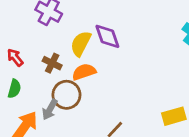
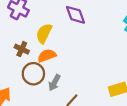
purple diamond: (107, 36) -> (75, 15), moved
gray arrow: (50, 109) -> (54, 83), moved

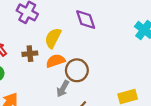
brown cross: (22, 49) -> (30, 54), turned -32
brown circle: (33, 74) -> (77, 70), moved

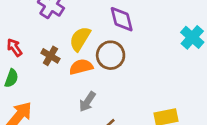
brown cross: (30, 54) -> (50, 56), turned 32
brown circle: (77, 70) -> (111, 55), moved

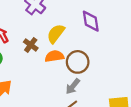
brown circle: (111, 55) -> (78, 62), moved
gray arrow: (87, 102) -> (73, 86), moved

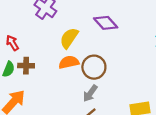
purple diamond: (91, 21) -> (106, 23), turned -30
brown cross: (31, 45) -> (26, 66), moved, turned -32

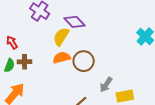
purple diamond: (106, 23) -> (74, 22), moved
gray arrow: (90, 93) -> (106, 85), moved

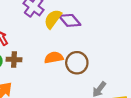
yellow semicircle: (61, 37) -> (53, 19), moved

